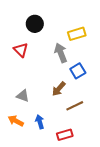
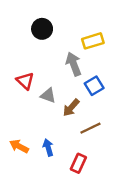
red triangle: (21, 50) -> (25, 81), moved
gray triangle: (23, 96) -> (48, 95), moved
red rectangle: (65, 135) -> (78, 163), turned -49

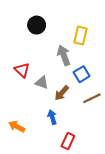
yellow rectangle: (93, 41) -> (80, 36), turned -60
brown line: (90, 128) -> (92, 98), moved
blue arrow: (48, 147) -> (52, 117), moved

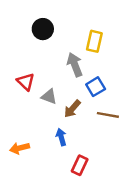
brown line: (92, 98) -> (108, 115), turned 36
orange arrow: (17, 126) -> (19, 148), turned -42

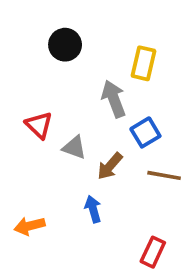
red rectangle: (80, 165) -> (153, 252), moved

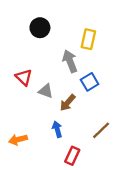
brown line: (164, 175) -> (101, 130), moved, turned -54
red rectangle: (153, 252) -> (72, 156), moved

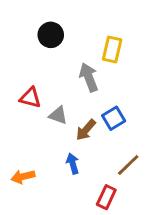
red triangle: (24, 77) -> (30, 98), turned -30
blue square: (90, 82) -> (114, 118), moved
red rectangle: (72, 156) -> (106, 197), moved

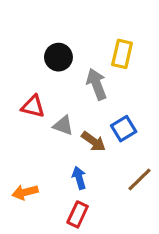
black circle: (51, 35) -> (58, 57), moved
brown arrow: (86, 130) -> (93, 141), turned -95
red rectangle: (106, 197) -> (78, 214), moved

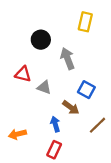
yellow rectangle: (122, 54) -> (85, 22), moved
blue square: (124, 129) -> (86, 90), turned -30
brown arrow: (93, 141) -> (71, 107), moved

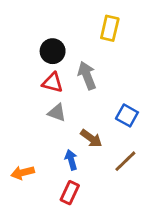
red triangle: (23, 74) -> (53, 83), moved
blue square: (86, 90) -> (127, 115), moved

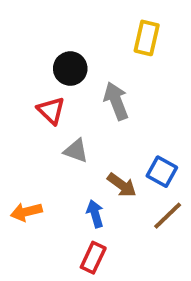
red triangle: (53, 83) -> (51, 111), moved, turned 30
blue square: (127, 115) -> (162, 172), moved
orange arrow: (23, 173) -> (26, 212), moved

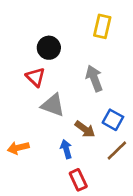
gray arrow: (116, 101) -> (94, 78), moved
gray triangle: (76, 151) -> (53, 105), size x1.4
red rectangle: (93, 258) -> (78, 180), moved, turned -50

